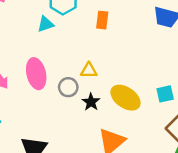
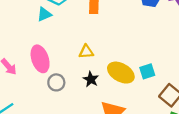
gray circle: (68, 87) -> (56, 82), moved
cyan square: (165, 94) -> (147, 71), moved

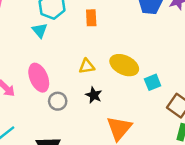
cyan triangle: (44, 14) -> (40, 30), turned -42
yellow ellipse: (121, 73) -> (124, 65), moved

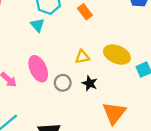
orange rectangle: (91, 18) -> (85, 12), turned -32
gray circle: (58, 101) -> (63, 83), moved

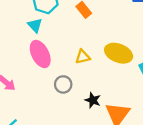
pink ellipse: (38, 69) -> (40, 54), moved
black star: (90, 83) -> (93, 100), moved

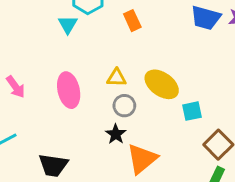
pink ellipse: (40, 54) -> (69, 90), moved
gray circle: (63, 84) -> (124, 106), moved

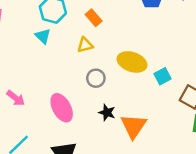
yellow triangle: (117, 78) -> (85, 45), moved
pink ellipse: (69, 90) -> (62, 108), moved
gray circle: (124, 106) -> (96, 78), moved

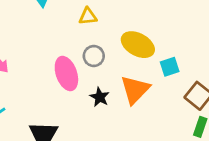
pink ellipse: (62, 108) -> (66, 74), moved
orange triangle: (134, 126) -> (135, 90), moved

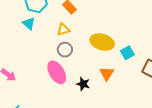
gray circle: (94, 56) -> (65, 50), moved
orange triangle: (135, 90) -> (107, 74), size x0.7

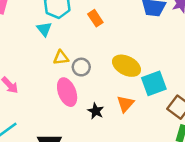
yellow triangle: (63, 30) -> (61, 58), moved
cyan square: (127, 53) -> (154, 83), size x1.5

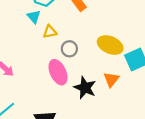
yellow triangle: (61, 58) -> (50, 32), moved
black star: (96, 111) -> (85, 88), size x1.5

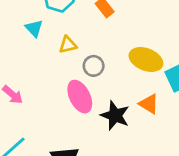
cyan triangle: (34, 17) -> (34, 28), moved
orange triangle: (111, 79) -> (149, 104), turned -35

